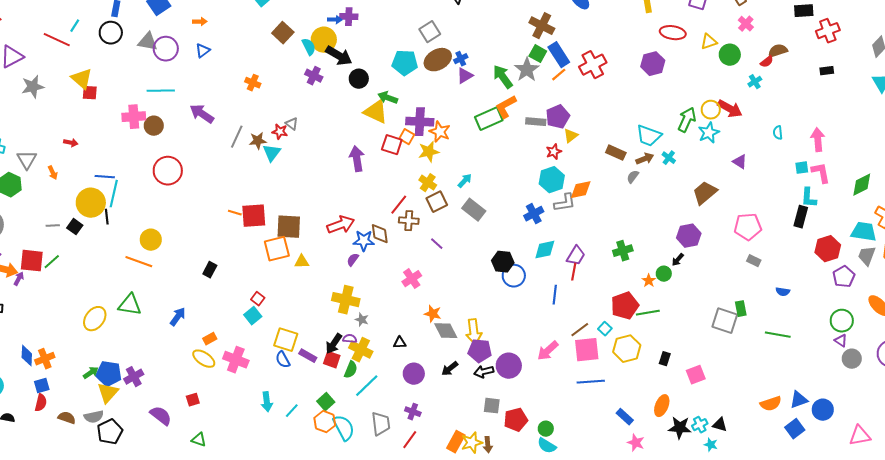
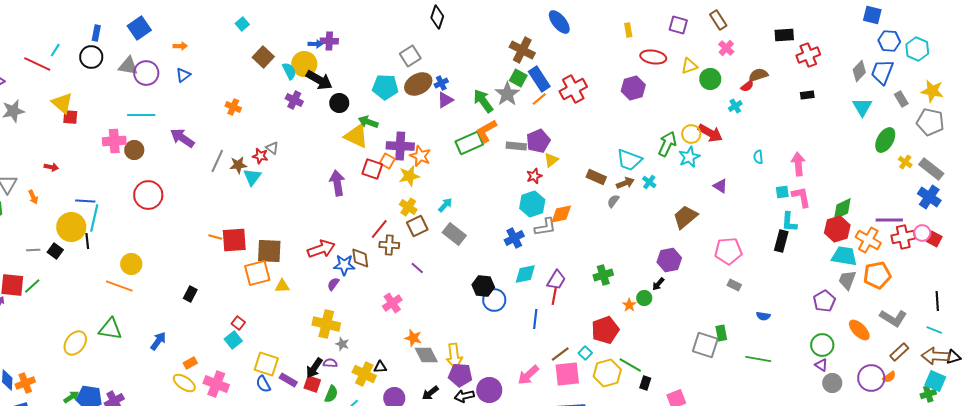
red hexagon: (828, 249) -> (837, 229), moved
green line: (648, 313) -> (630, 365), moved, turned 40
yellow cross: (361, 350) -> (364, 374), moved

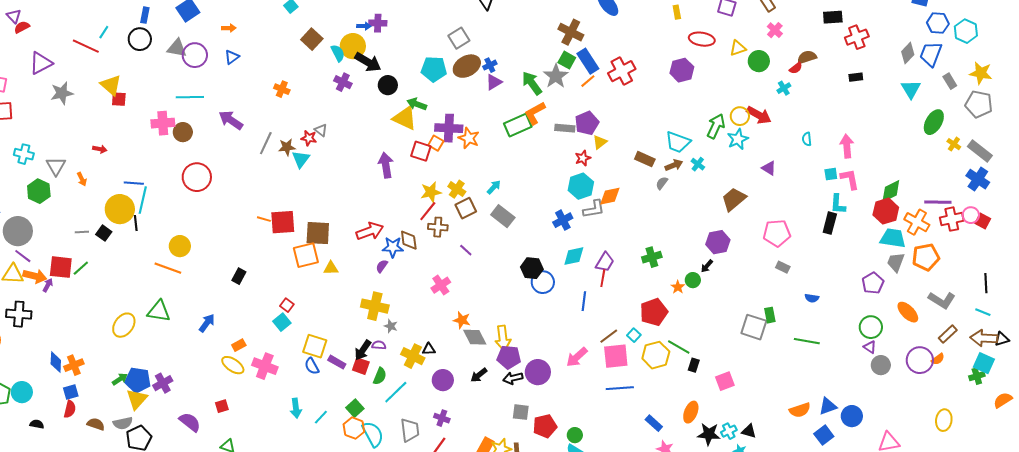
yellow star: (409, 176) -> (431, 192), moved

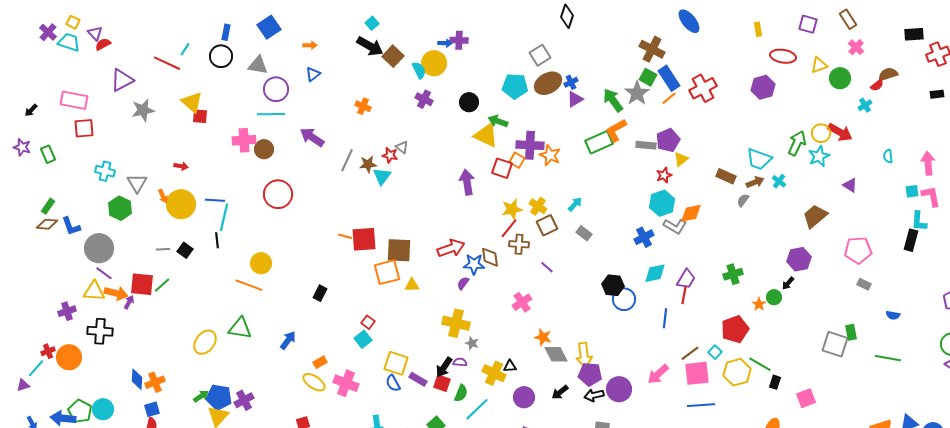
purple circle: (195, 55) -> (276, 89), moved
black arrow: (368, 62) -> (370, 46), moved
yellow circle: (120, 209) -> (181, 204), moved
gray L-shape: (594, 209) -> (675, 226), turned 40
gray rectangle: (503, 216) -> (584, 233), size x0.7

